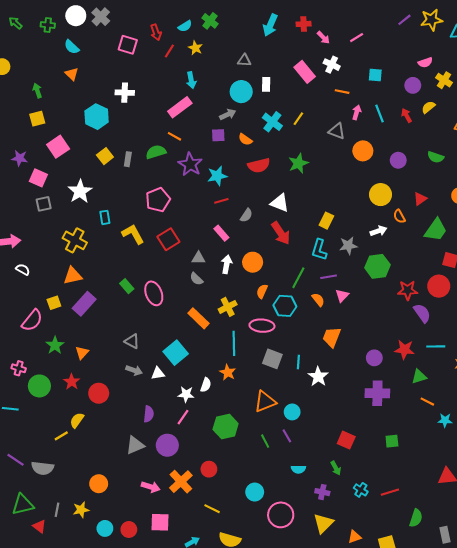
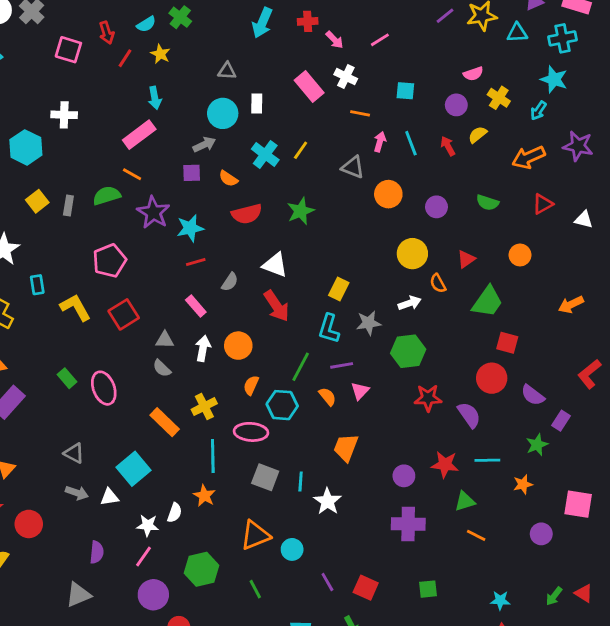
red star: (408, 290) -> (428, 398), moved
cyan star: (445, 420) -> (500, 600), moved
purple line: (287, 436) -> (327, 582), moved
purple circle: (167, 445) -> (153, 595), moved

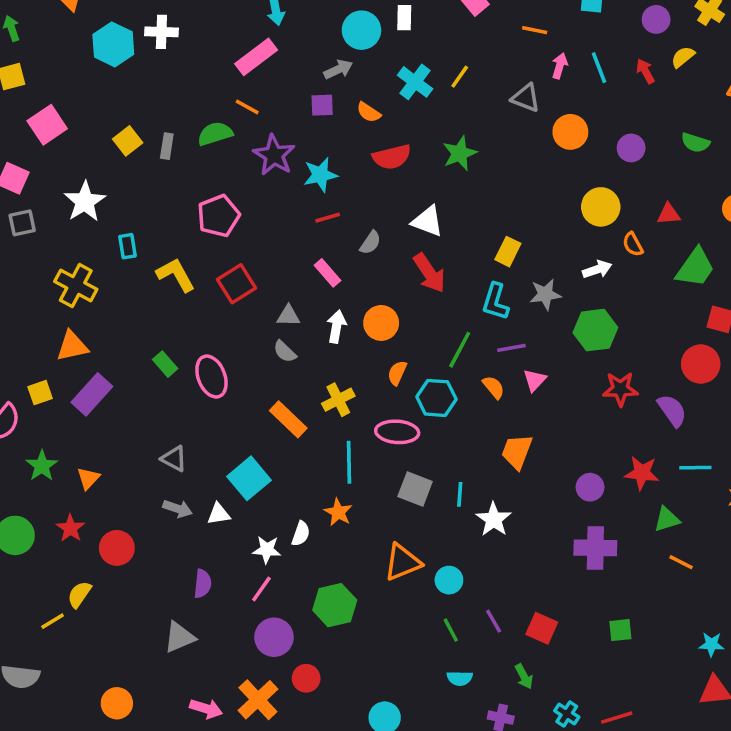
cyan hexagon: (26, 147) -> (113, 44), moved
red triangle: (466, 259) -> (669, 214), turned 30
green line: (255, 589) -> (451, 630), moved

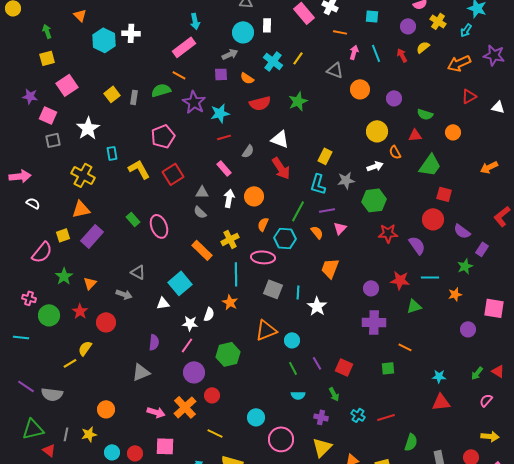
green semicircle: (695, 143) -> (425, 114), moved
gray arrow: (178, 509) -> (124, 294), moved
orange line: (681, 562) -> (405, 347), moved

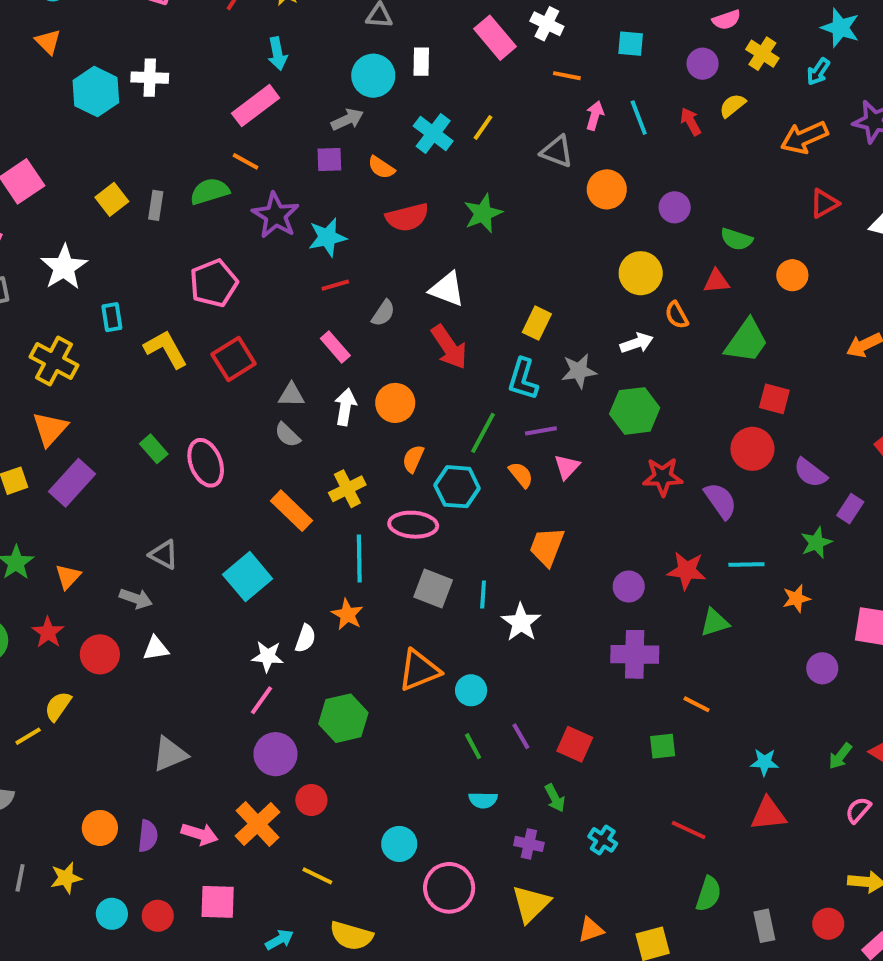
orange triangle: (81, 209) -> (50, 429), turned -36
white triangle: (163, 303) -> (156, 648), moved
purple semicircle: (154, 342) -> (148, 836), moved
red line: (386, 417) -> (689, 830), moved, turned 42

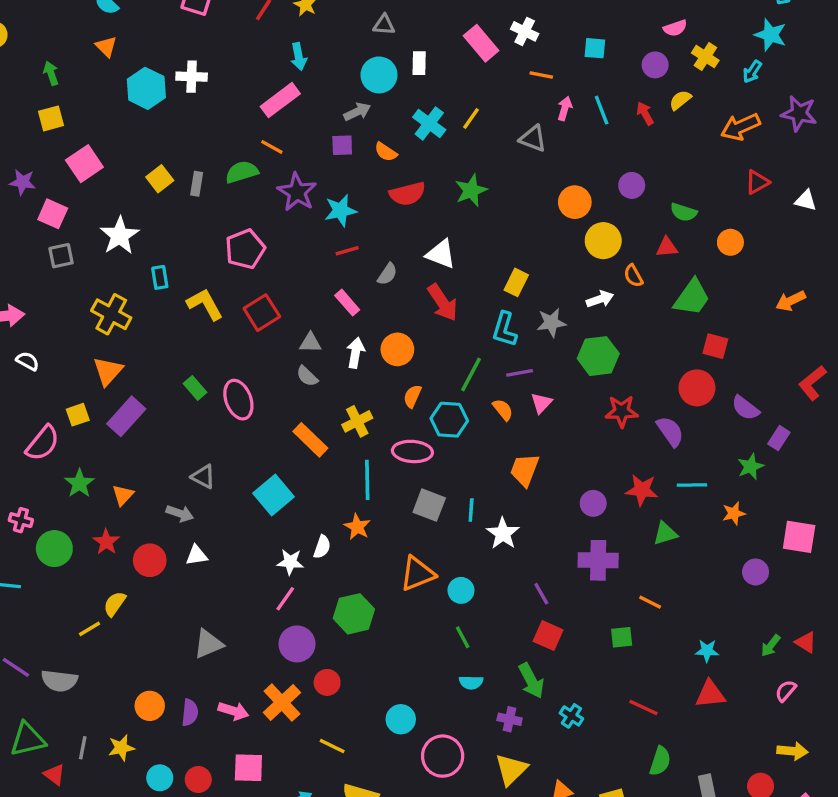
orange circle: (607, 189) -> (575, 202), moved
purple line: (521, 736) -> (541, 594), moved
green arrow: (555, 798) -> (531, 681), size x1.5

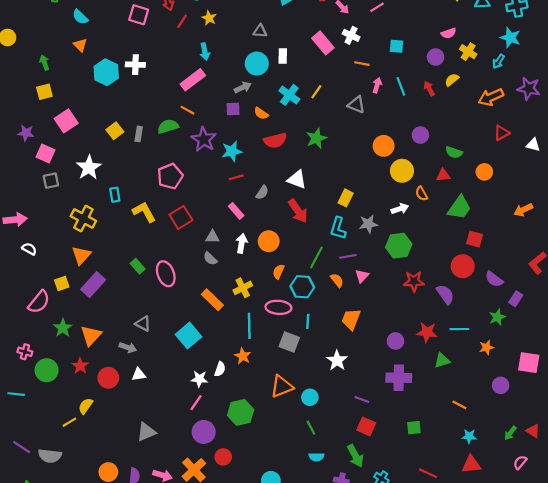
orange triangle: (123, 495) -> (91, 336), size x1.5
cyan line: (471, 510) -> (308, 321), moved
purple line: (541, 594) -> (362, 399), turned -40
orange line: (650, 602) -> (459, 405), moved

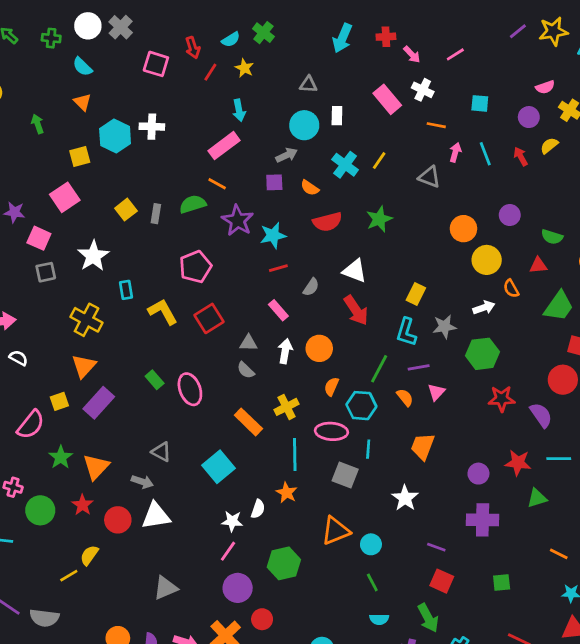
yellow square: (44, 92) -> (80, 157), moved
white triangle: (139, 375) -> (156, 516), size x1.6

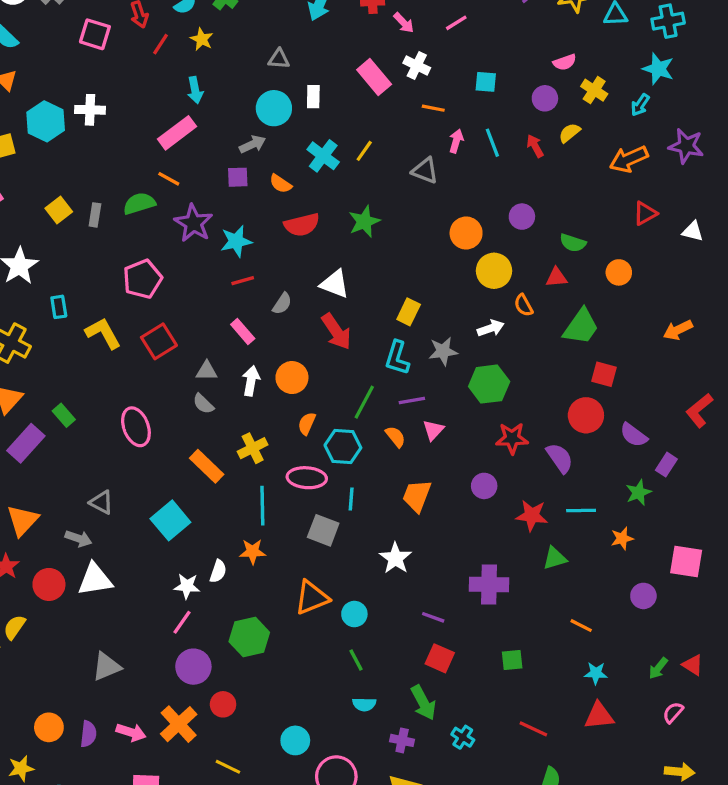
green rectangle: (155, 380) -> (64, 415), moved
purple circle: (478, 474) -> (484, 486), moved
orange star: (287, 493) -> (253, 552), turned -30

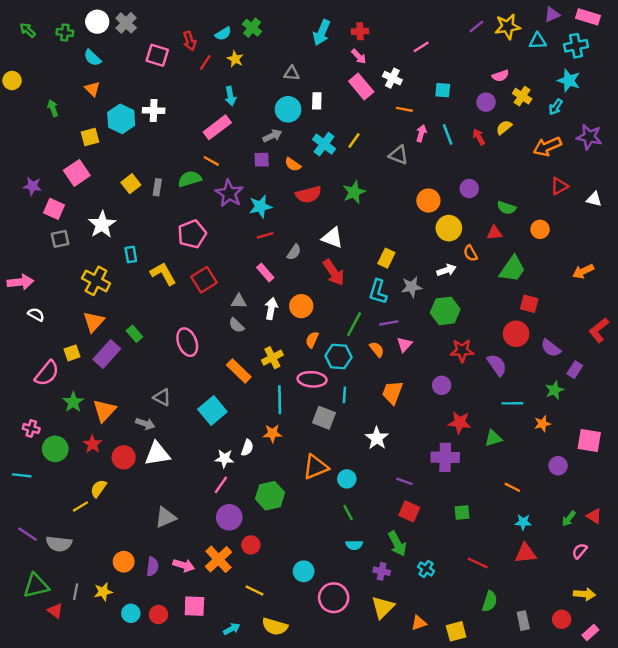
pink arrow: (404, 23) -> (359, 57), moved
red star: (532, 515) -> (460, 423), moved

